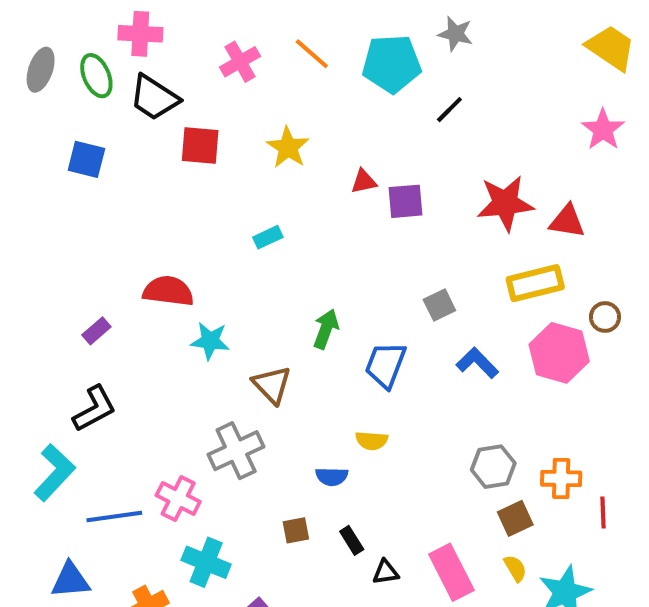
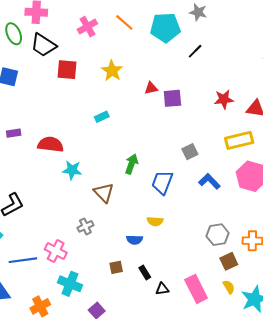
red star: (505, 203) -> (224, 99), size x0.7
purple rectangle: (96, 331) -> (14, 133), moved, turned 32
gray cross: (236, 451) -> (85, 226), size x0.6

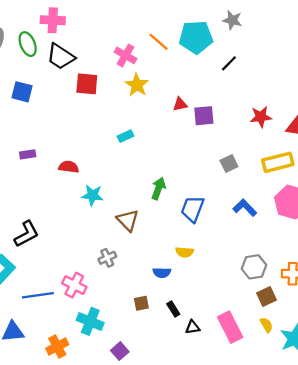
orange line: (124, 22) -> (158, 42), moved
pink cross: (87, 27) -> (125, 55), moved, turned -30
red semicircle: (51, 144) -> (69, 167), size x0.7
gray square: (190, 152) -> (229, 163), moved

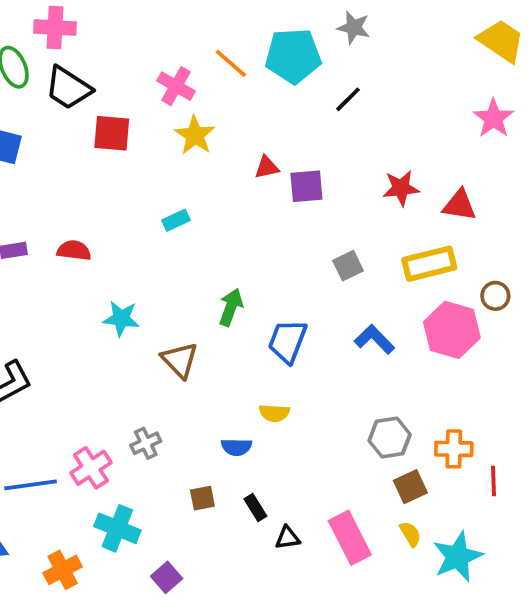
red semicircle: (69, 167) -> (74, 250), moved
gray cross: (107, 258) -> (146, 443), moved
pink cross: (74, 285) -> (91, 468), turned 30

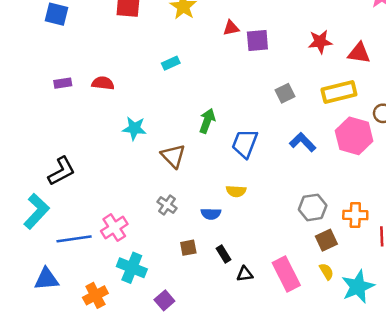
gray cross: (146, 443) -> (167, 205), moved, turned -30

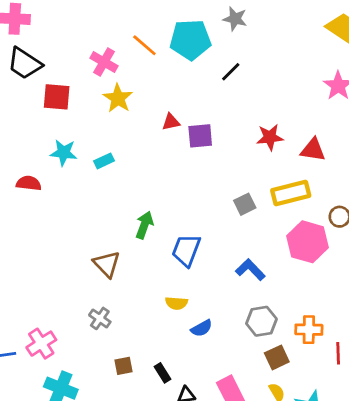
gray square: (285, 93) -> (245, 204), moved
cyan star: (134, 128) -> (64, 153), moved
blue L-shape: (303, 142) -> (250, 270), moved
blue semicircle: (211, 214) -> (202, 328), moved, turned -30

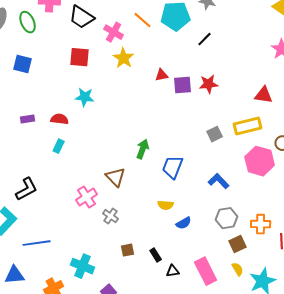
black trapezoid: (25, 63) -> (82, 17), moved
red star: (270, 137) -> (209, 84), moved
cyan rectangle: (104, 161) -> (59, 146), moved, turned -40
pink cross: (41, 344) -> (87, 197), moved

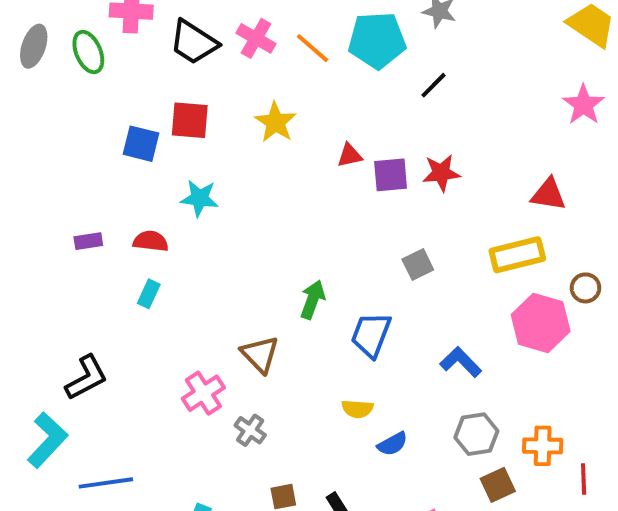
pink cross: (114, 32) -> (256, 38), moved
blue square: (23, 64) -> (141, 144), moved
gray square: (215, 134) -> (418, 265), moved

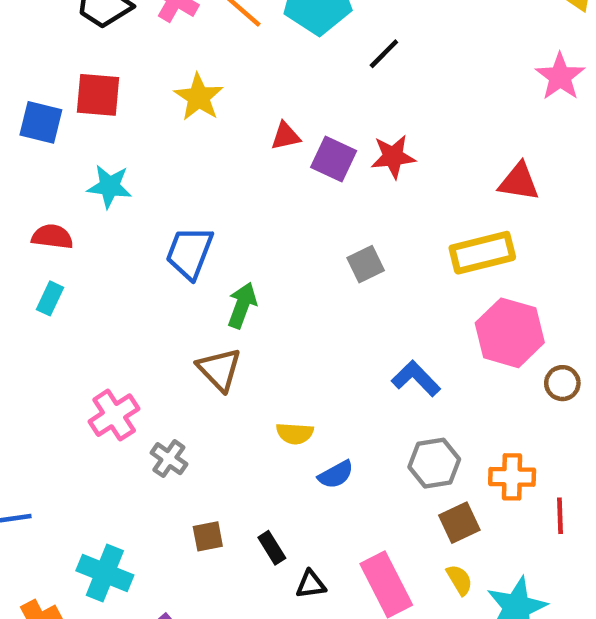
purple square: (391, 175) -> (334, 159), turned 30
brown circle: (586, 288) -> (562, 383), moved
blue trapezoid: (371, 335) -> (190, 253), moved
brown triangle: (260, 354) -> (219, 369), moved

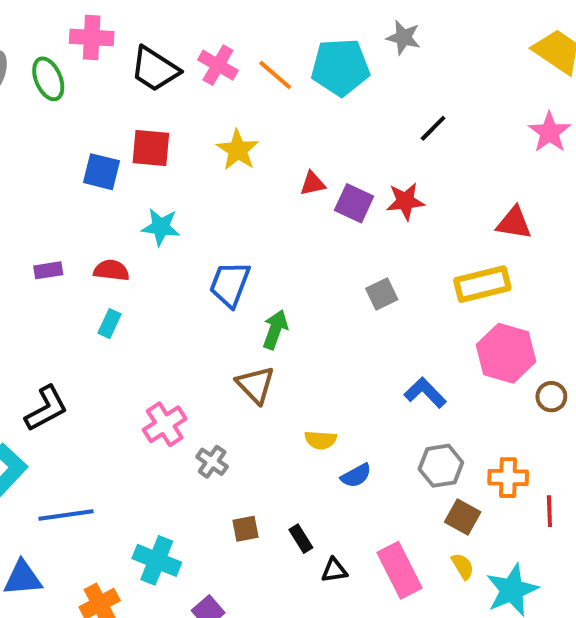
black line: (384, 54) -> (433, 128), moved
brown square: (459, 523) -> (463, 517), turned -36

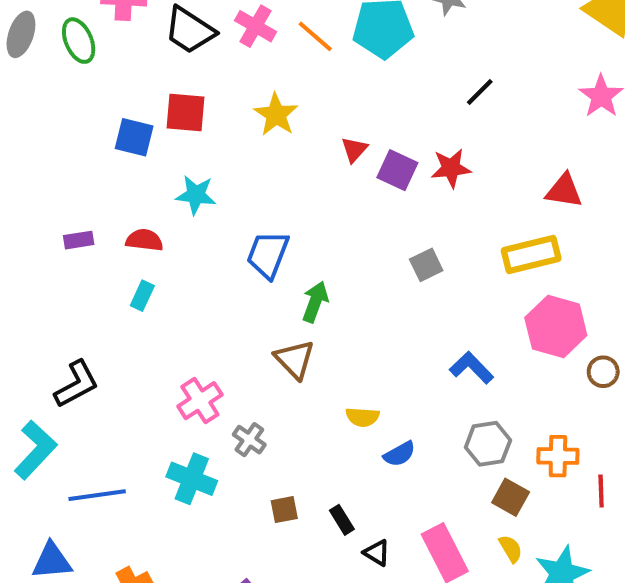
red triangle: (313, 184) -> (354, 150), turned -36
cyan cross: (157, 560) -> (192, 479), moved
black triangle: (334, 570) -> (377, 553), turned 40

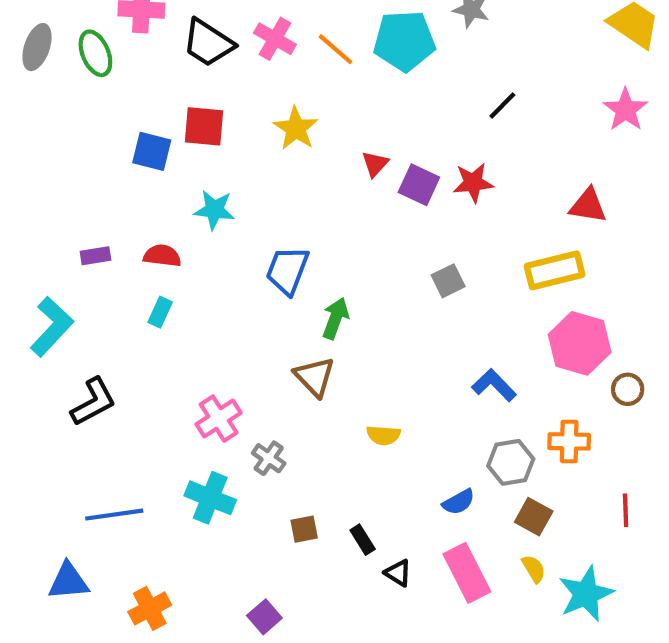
cyan L-shape: (35, 450) -> (52, 327), moved
blue semicircle: (399, 454) -> (459, 502), moved
orange cross: (558, 456) -> (569, 441), moved

